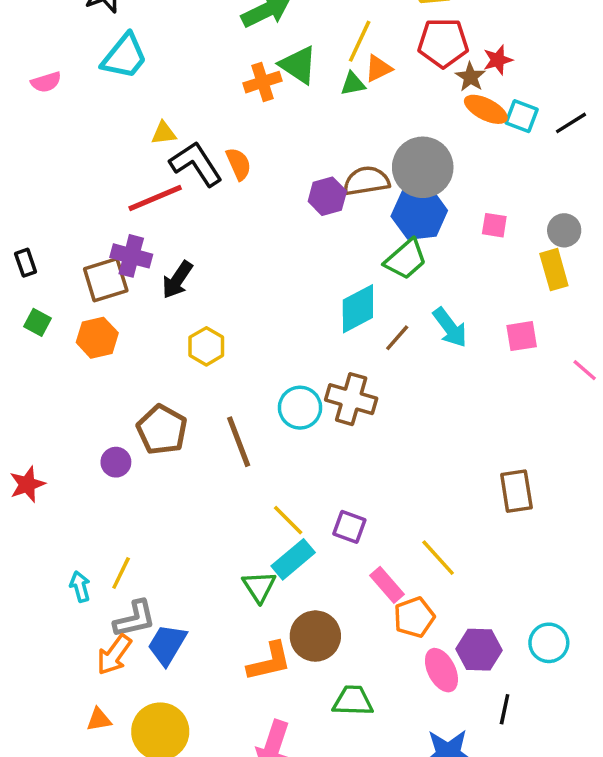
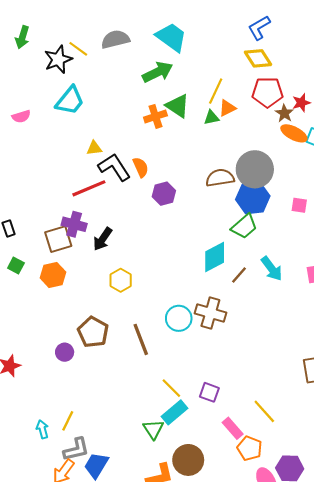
purple hexagon: (327, 196) -> (164, 194), moved
orange pentagon: (414, 617) -> (250, 448), turned -30

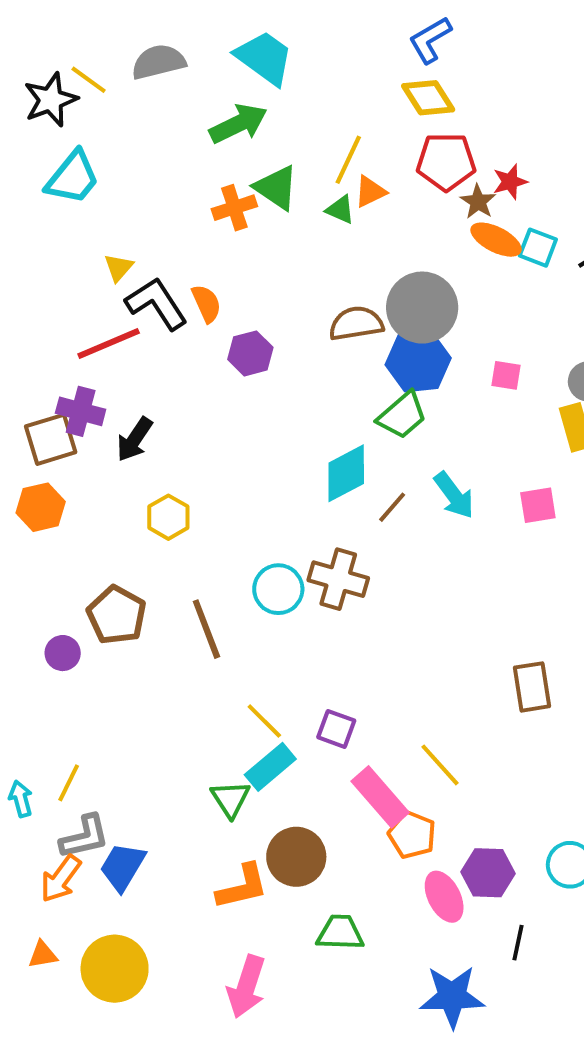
green triangle: (211, 118) -> (340, 210), turned 35
yellow triangle: (94, 148) -> (119, 268), turned -42
pink rectangle: (233, 428) -> (380, 797), size x1.4

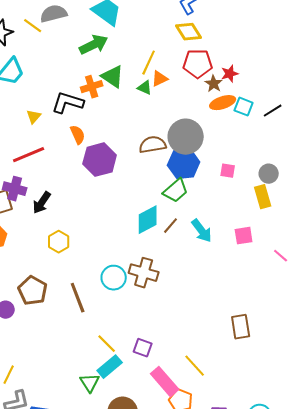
yellow line: (89, 80) -> (33, 26), moved
orange ellipse: (496, 240) -> (223, 103), turned -45
black L-shape: (156, 304) -> (68, 103), moved, turned -40
purple hexagon: (250, 353) -> (100, 160), size x1.5
brown line: (392, 507) -> (171, 226), moved

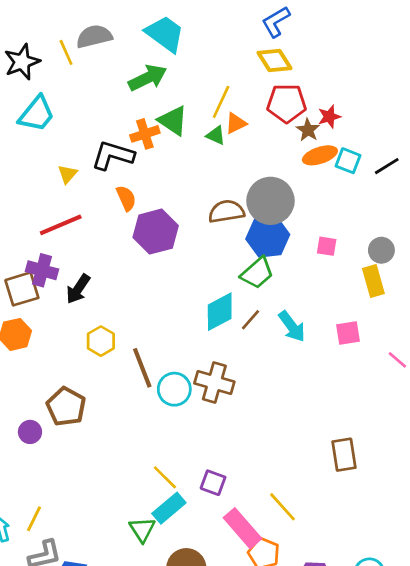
yellow line: (33, 26) -> (66, 52), turned 30
brown line: (78, 298) -> (142, 368), moved

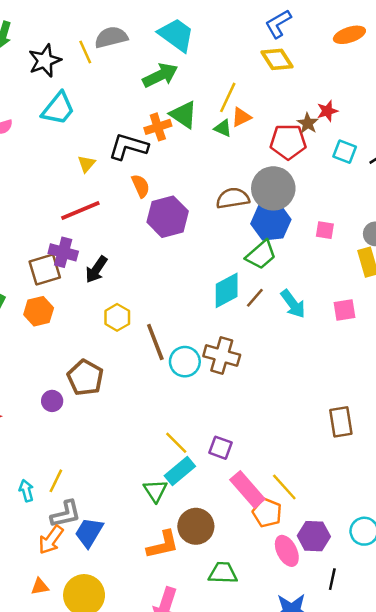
red pentagon: (287, 103) -> (288, 142), moved
orange ellipse: (320, 155) -> (349, 35), moved
yellow line: (283, 507) -> (284, 487), moved

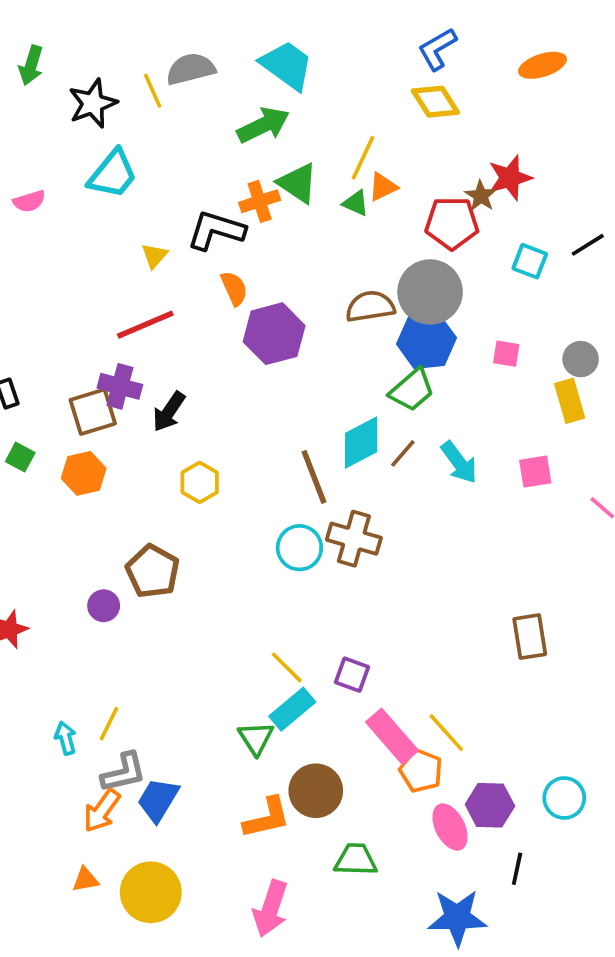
red star: (327, 111) -> (510, 178), size x1.4
cyan square: (345, 152) -> (530, 261), moved
brown line: (155, 342) -> (314, 477), moved

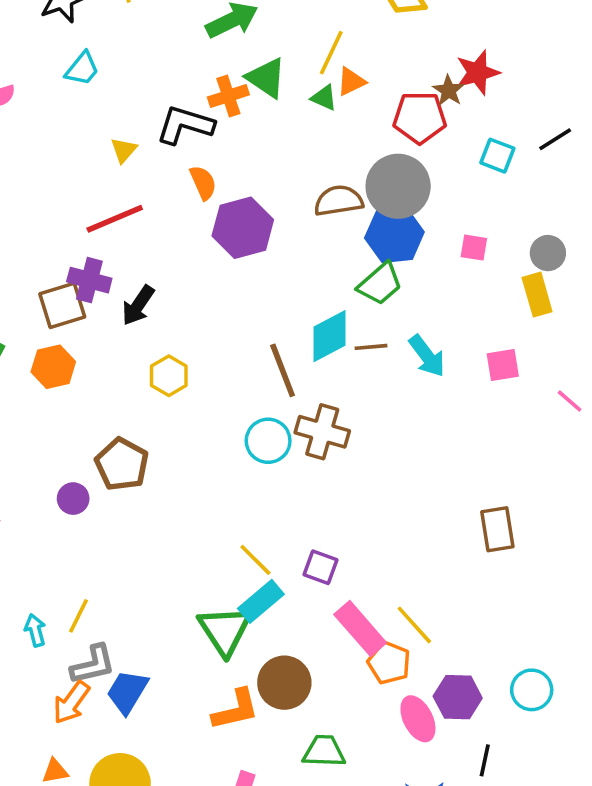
cyan trapezoid: (113, 174) -> (82, 69), size x0.7
brown line: (403, 453) -> (371, 347), turned 44
green triangle: (256, 738) -> (225, 630), size x1.5

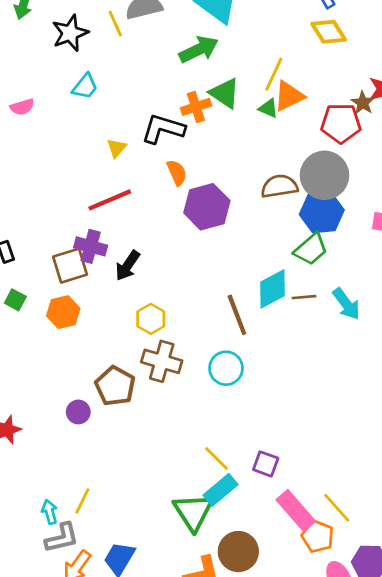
orange triangle: (351, 82) -> (289, 96), size x1.4
brown cross: (322, 432) -> (162, 361), moved
gray L-shape: (93, 665) -> (62, 538), moved

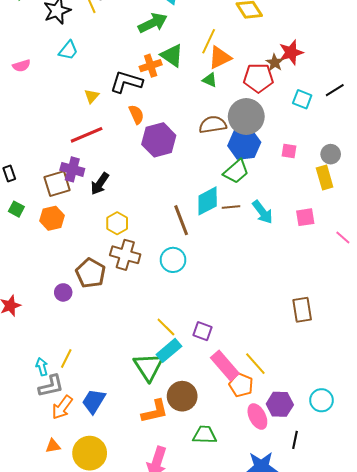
green triangle: (268, 108) -> (210, 80), moved

